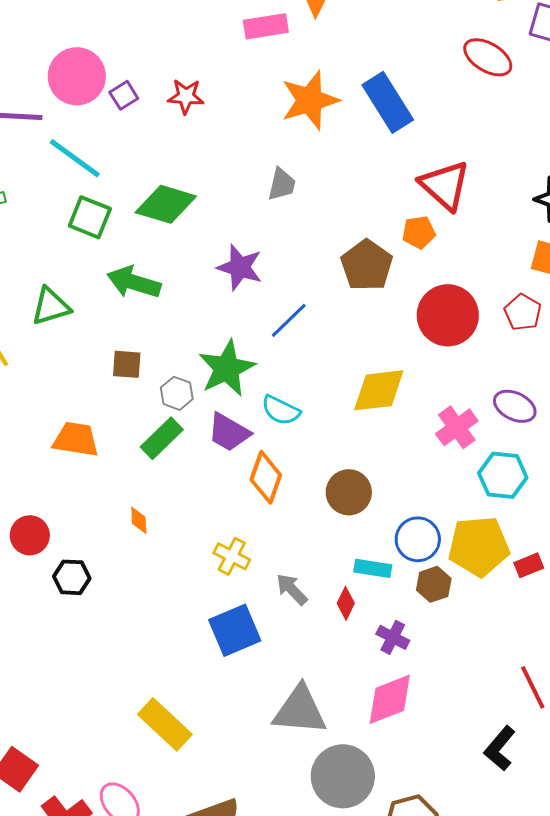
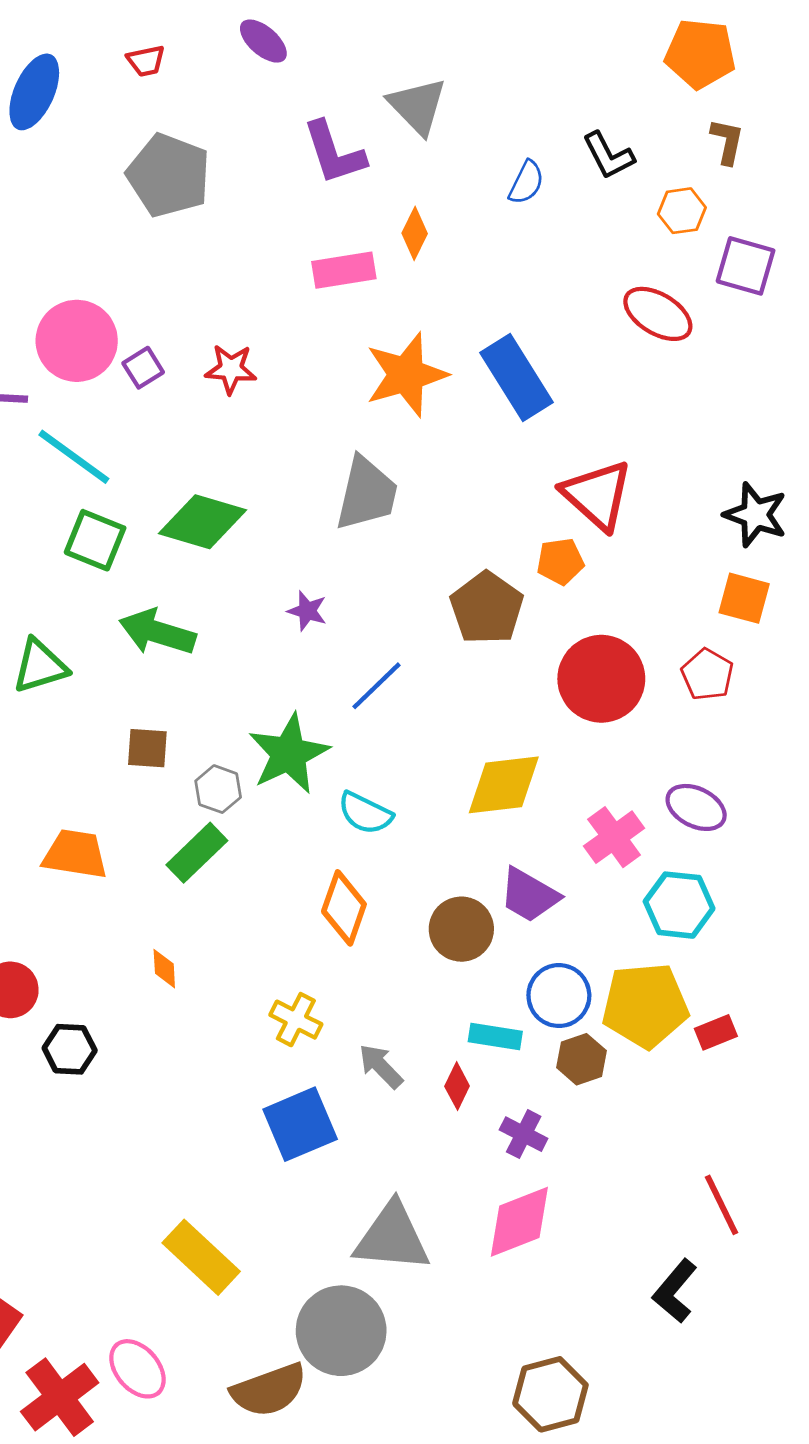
gray trapezoid: (282, 184) -> (367, 494), size x1.6
purple star: (240, 267) -> (307, 611), size x0.6
purple trapezoid: (229, 432) -> (529, 895), moved
gray circle: (343, 776) -> (341, 1331), moved

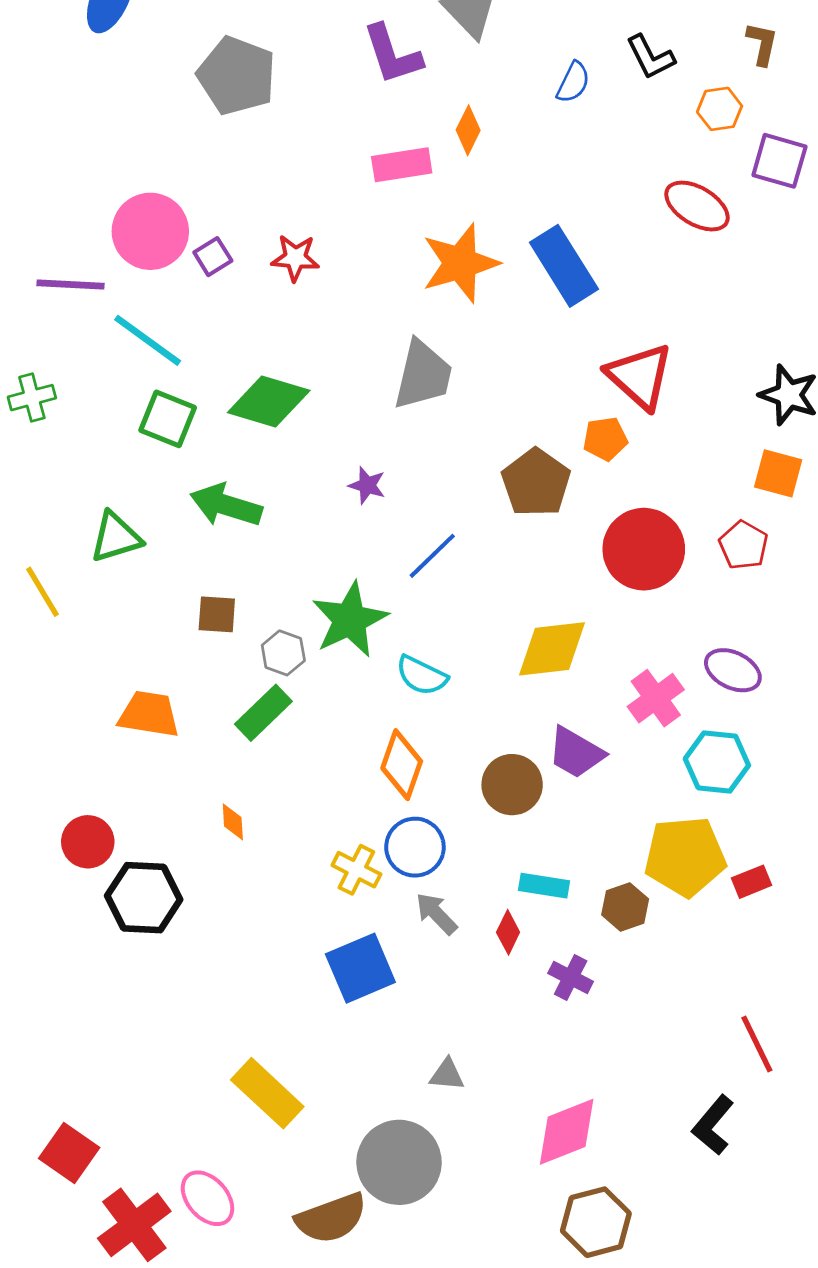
blue circle: (559, 996) -> (415, 847), moved
black hexagon: (70, 1049) -> (144, 898), size x1.5
pink diamond: (519, 1222) -> (567, 1132), moved
gray triangle: (392, 1237) -> (447, 1075), size x0.5

